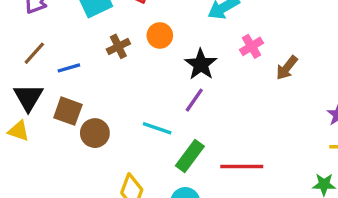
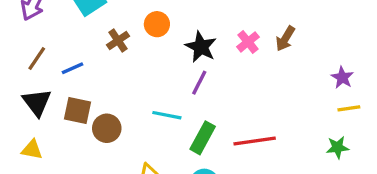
pink cross: (251, 46) -> (248, 42), moved
yellow triangle: (19, 131) -> (32, 150), moved

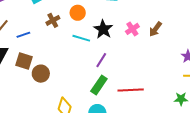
purple line: (199, 83) -> (101, 60), moved
cyan line: (167, 115) -> (81, 38), moved

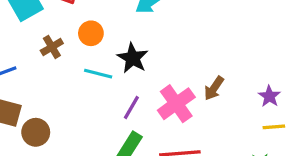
pink cross: (132, 29) -> (176, 104), moved, size x1.6
brown arrow: (155, 29) -> (214, 88), moved

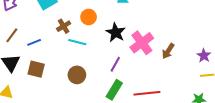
cyan line: (98, 74) -> (77, 42), moved
pink cross: (176, 104) -> (142, 43), moved
brown circle: (36, 132) -> (77, 75), moved

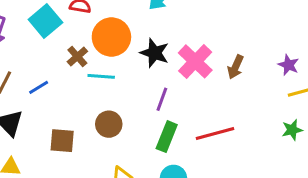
orange circle: (89, 17) -> (111, 37), size x1.6
brown square: (36, 69) -> (62, 141), moved

